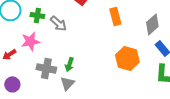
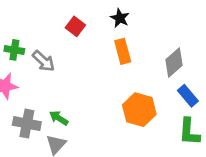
green arrow: (69, 64) -> (59, 118), turned 104

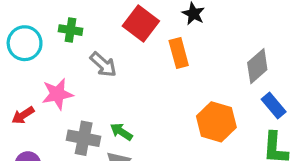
red square: (75, 26) -> (141, 23), size x1.5
green cross: (14, 50) -> (70, 30), moved
orange rectangle: (123, 51) -> (179, 53), moved

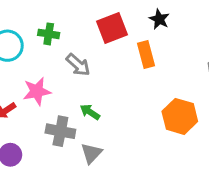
red square: (141, 23) -> (112, 28), turned 32
green arrow: (121, 132) -> (90, 112), moved

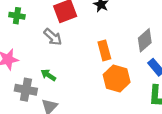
orange rectangle: (146, 55) -> (104, 50), moved
gray arrow: (78, 65) -> (53, 37), moved

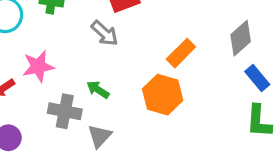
orange rectangle: (104, 50) -> (181, 53), turned 60
orange hexagon: (117, 78) -> (163, 95), moved

